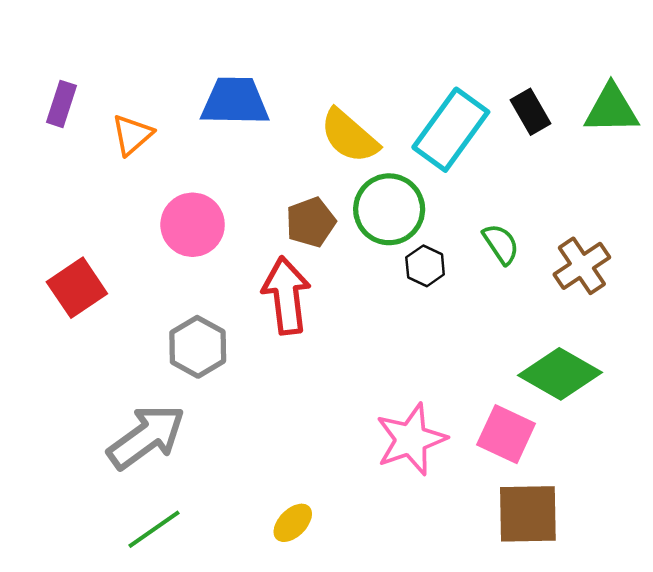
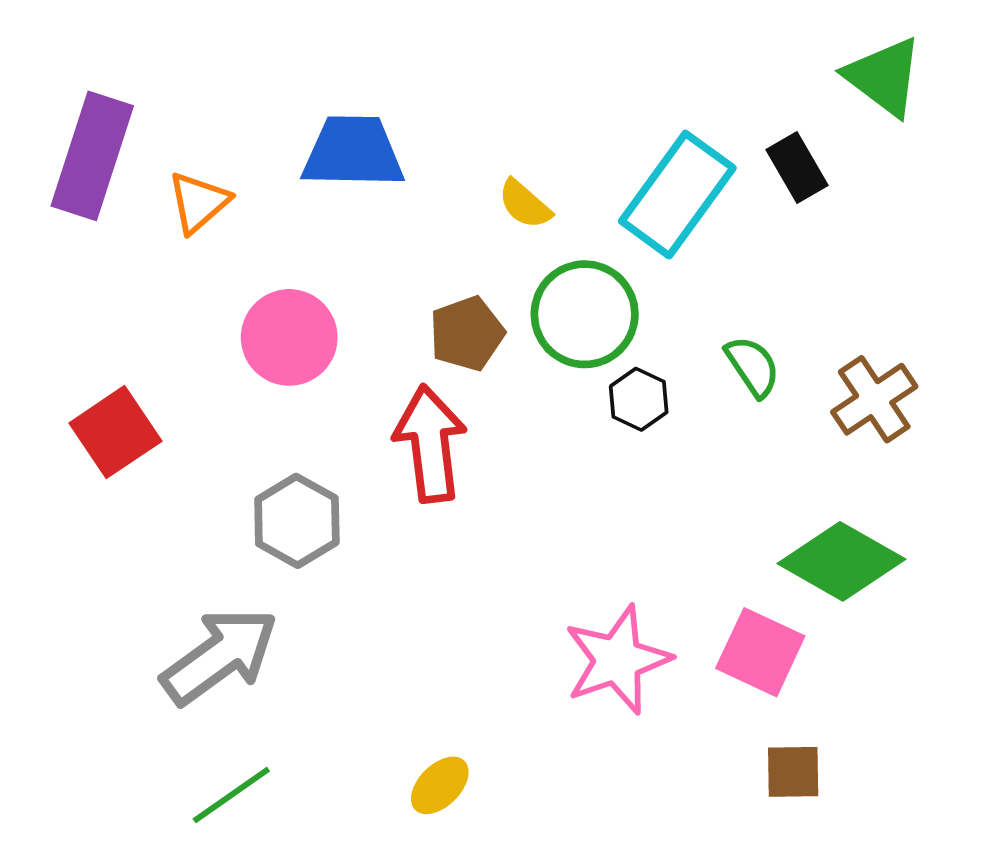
purple rectangle: (61, 104) -> (92, 156), size x1.8
green triangle: (611, 109) -> (884, 77), moved, turned 38
yellow semicircle: (349, 136) -> (525, 204), size x0.6
brown square: (528, 514) -> (793, 772), size x0.6

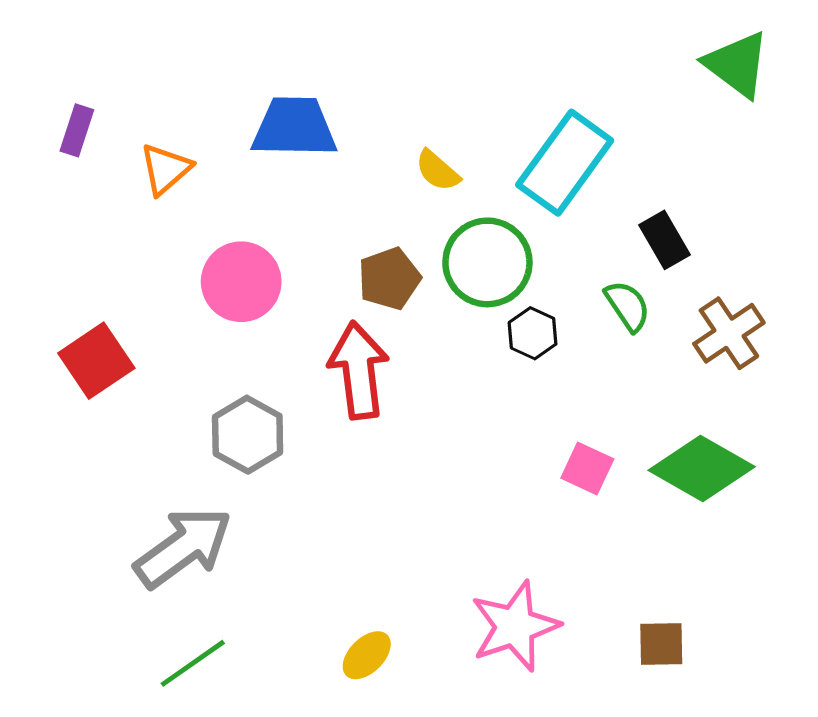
purple rectangle: (92, 156) -> (77, 130), size x0.5
black rectangle: (797, 168) -> (665, 240), moved
pink square: (760, 652) -> (587, 468), moved, size x0.7
pink star: (617, 660) -> (515, 626), moved

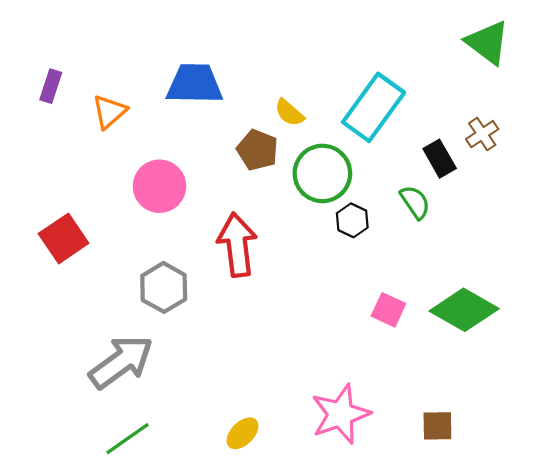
brown pentagon: (389, 279) -> (257, 150), moved, turned -30
brown cross: (729, 333) -> (482, 134), moved, size x0.7

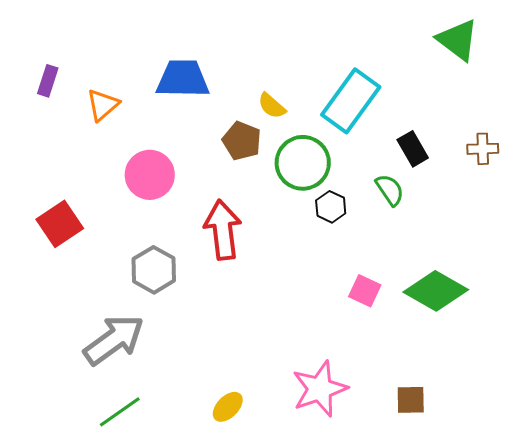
brown cross: (482, 134) -> (483, 149), moved, turned 32

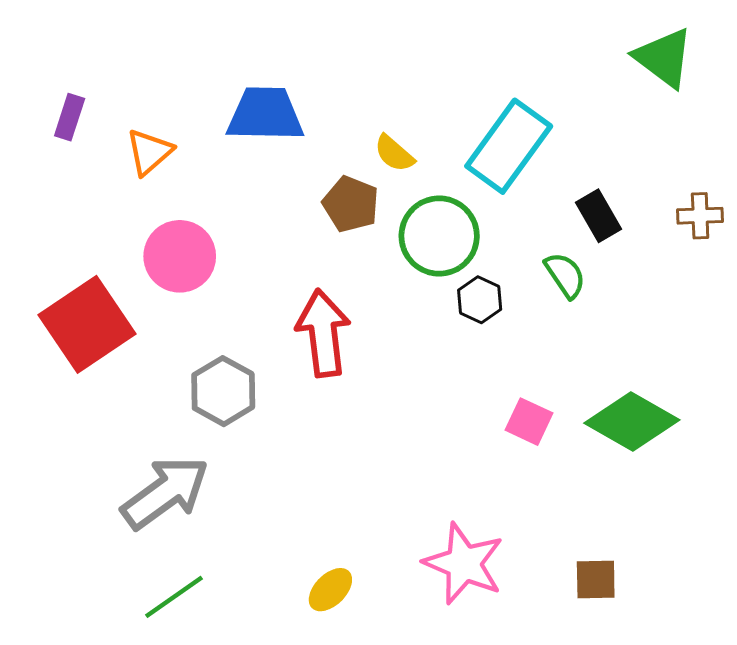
pink circle: (150, 175) -> (180, 256), moved
red square: (60, 224) -> (87, 324), size x1.4
pink star: (320, 389) -> (464, 564), turned -30

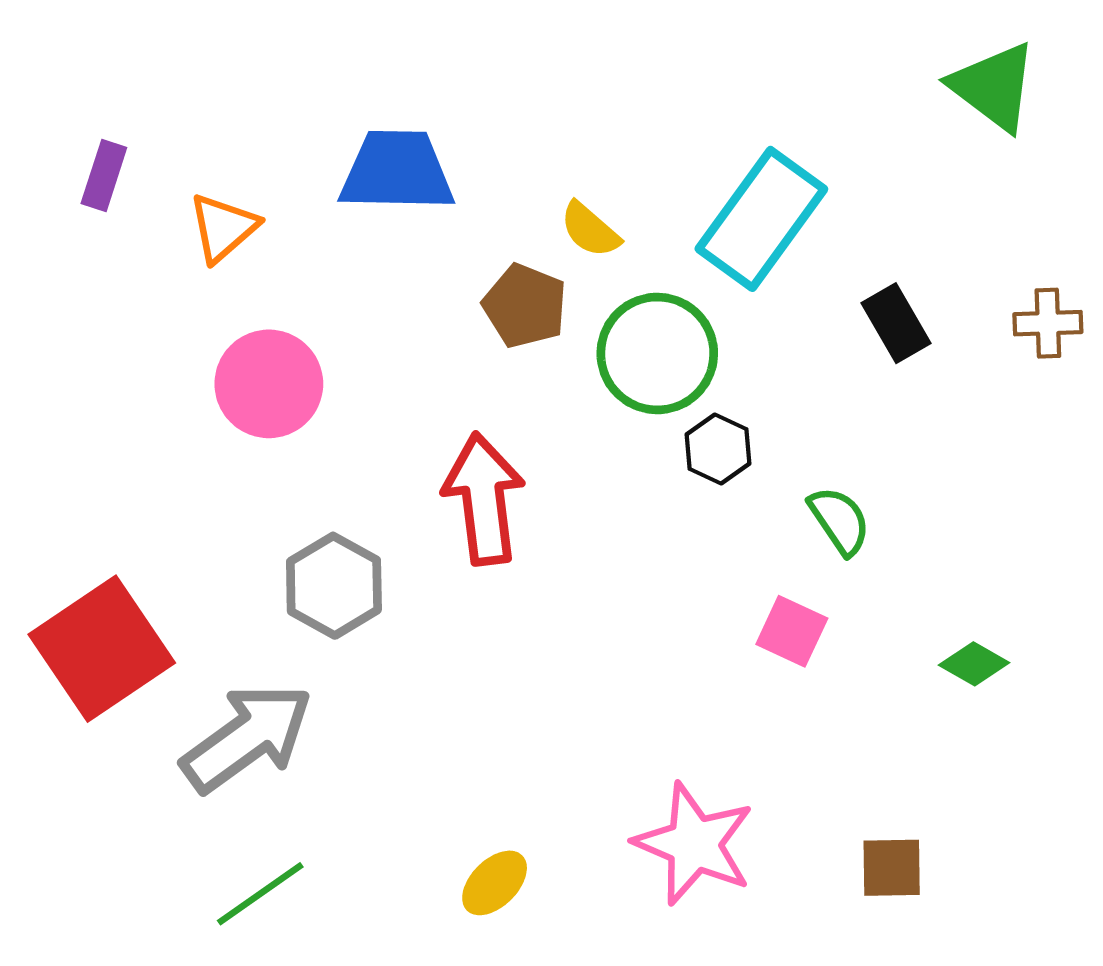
green semicircle: (565, 275) -> (840, 521), moved
red square: (87, 324) -> (102, 649), moved
green diamond: (632, 422) -> (974, 664), moved, size x0.5

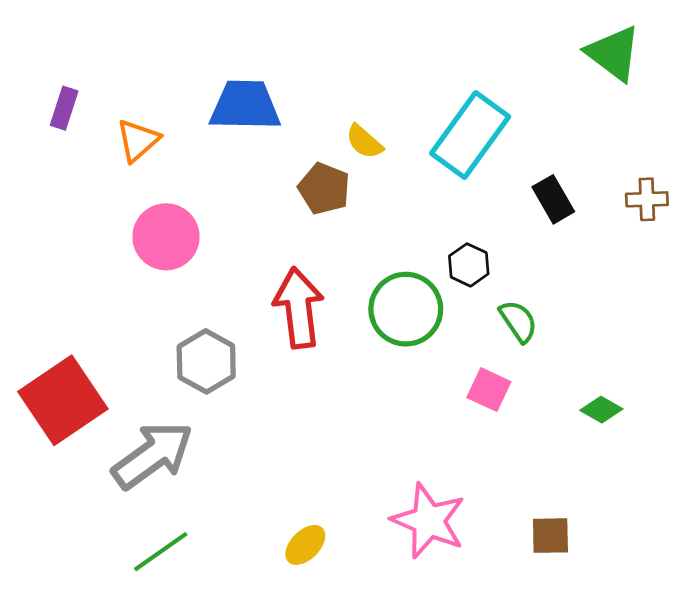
green circle: (657, 353) -> (406, 309), moved
black hexagon: (718, 449) -> (469, 265), moved

